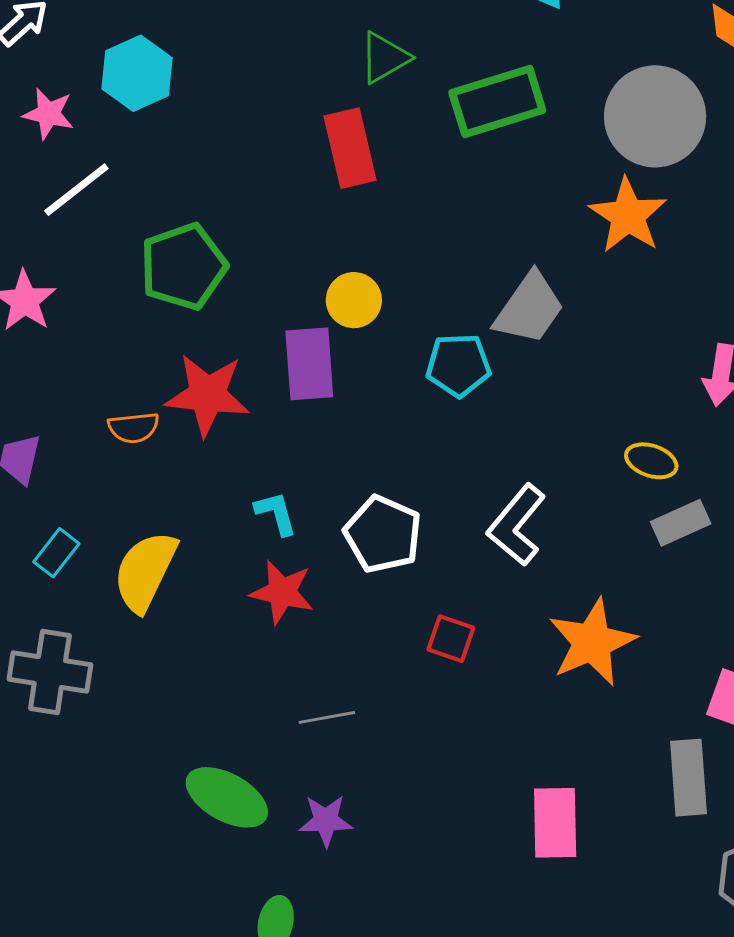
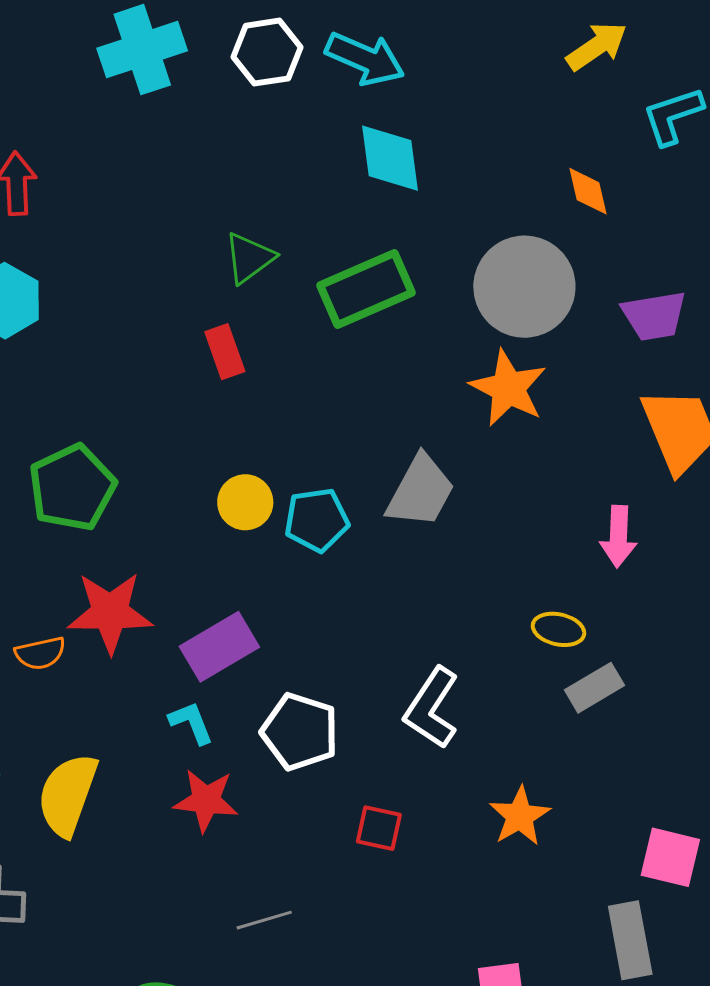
red rectangle: (350, 148) -> (225, 352), size x0.7
purple rectangle: (309, 364) -> (219, 647), moved, turned 70
cyan pentagon: (458, 365) -> (317, 520), moved
orange star: (592, 642) -> (520, 816), size x0.7

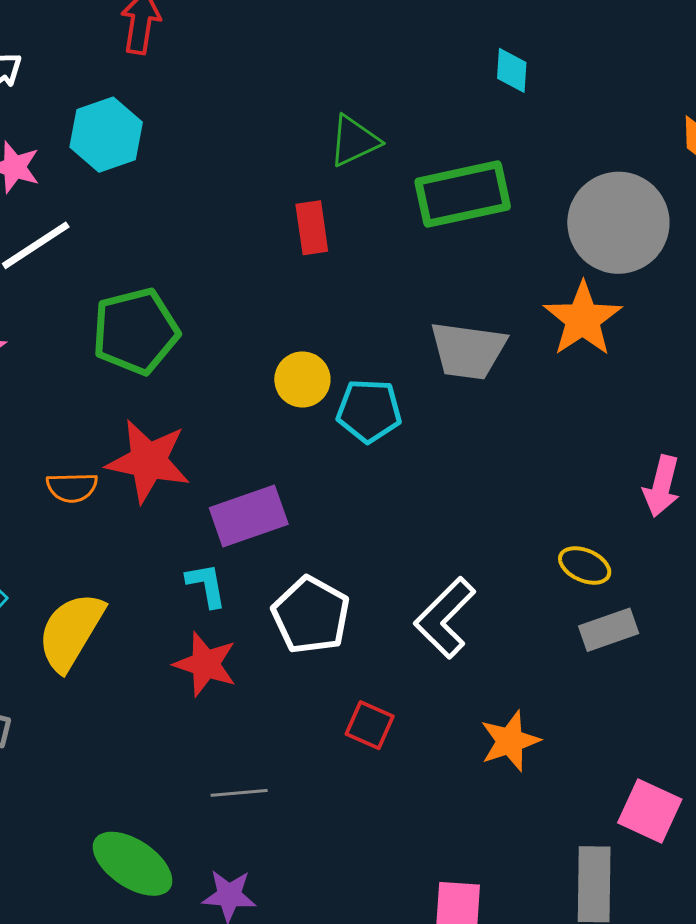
cyan diamond: (390, 158) -> (512, 70), size x0.6
gray trapezoid: (421, 491) -> (468, 351), moved, turned 58

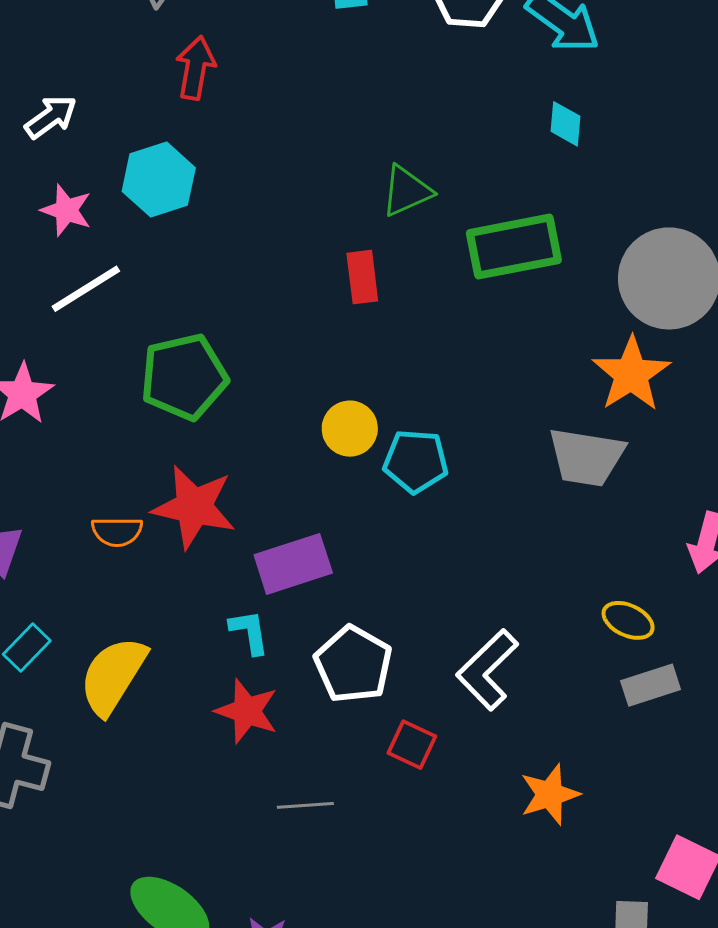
gray trapezoid: (468, 351) -> (586, 457), moved
red square: (370, 725) -> (412, 745), moved
gray line: (239, 793) -> (305, 805), moved

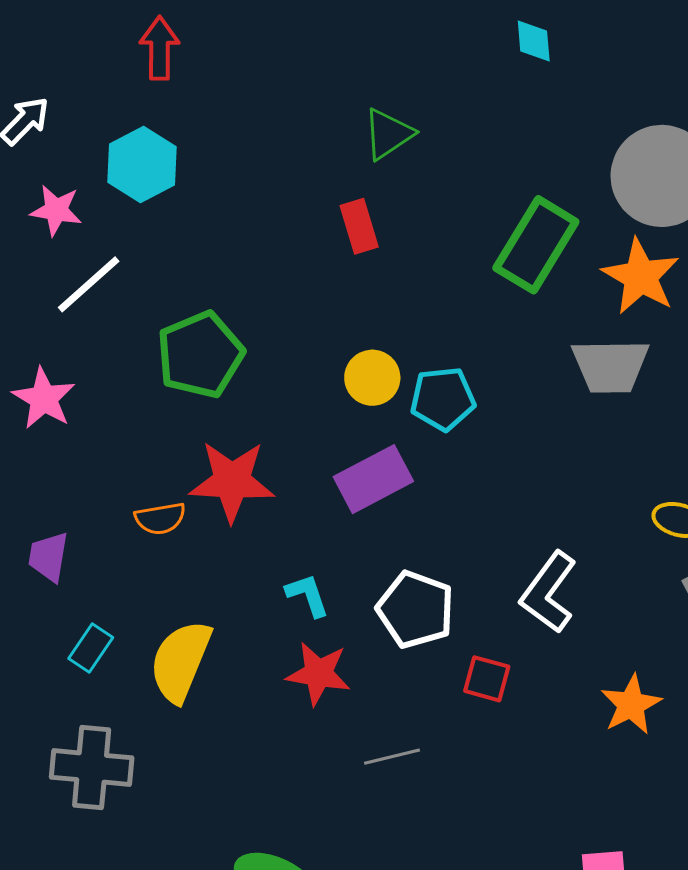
green rectangle: (514, 247) -> (536, 245), moved, turned -38
purple rectangle: (293, 564) -> (373, 479), moved

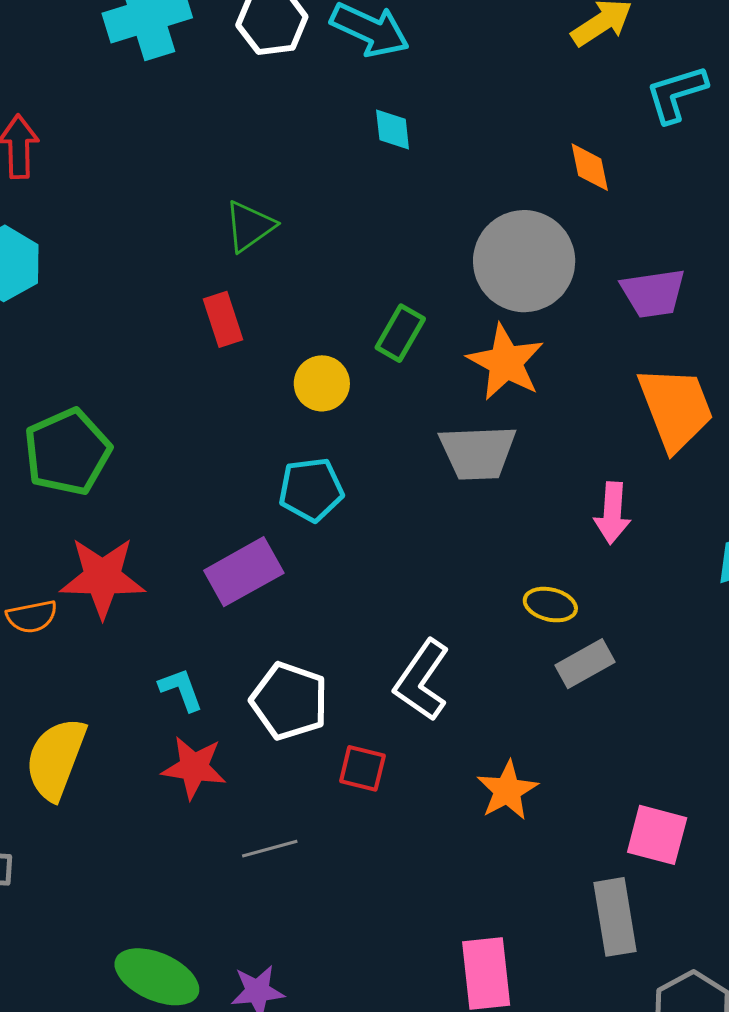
green rectangle: (536, 245) -> (400, 333), size x0.6
yellow circle: (372, 378) -> (322, 383), moved

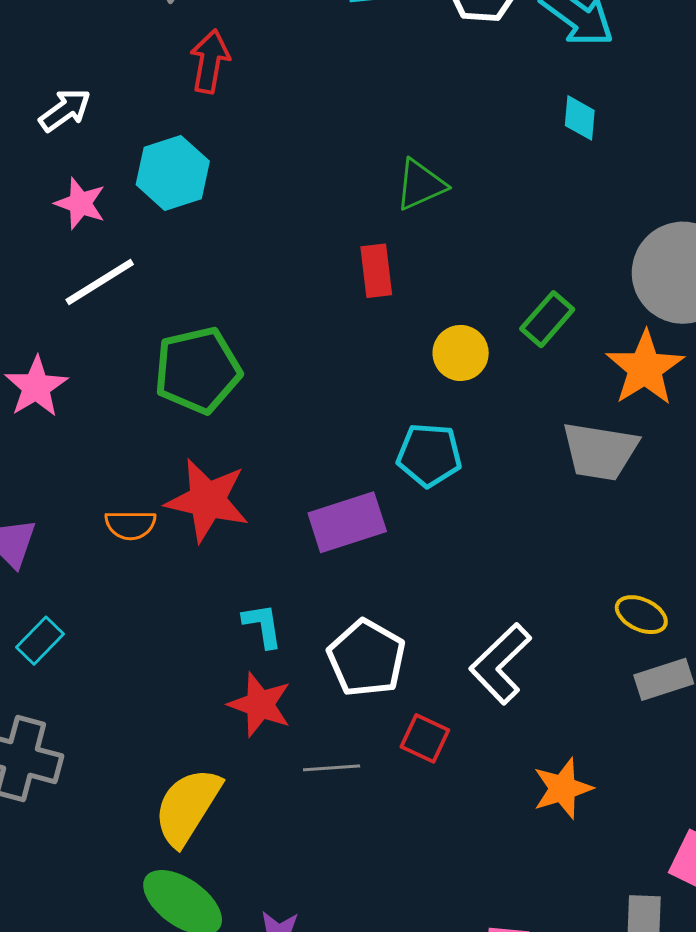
yellow semicircle: (56, 759) -> (187, 807), moved
gray line: (270, 849) -> (332, 768), moved

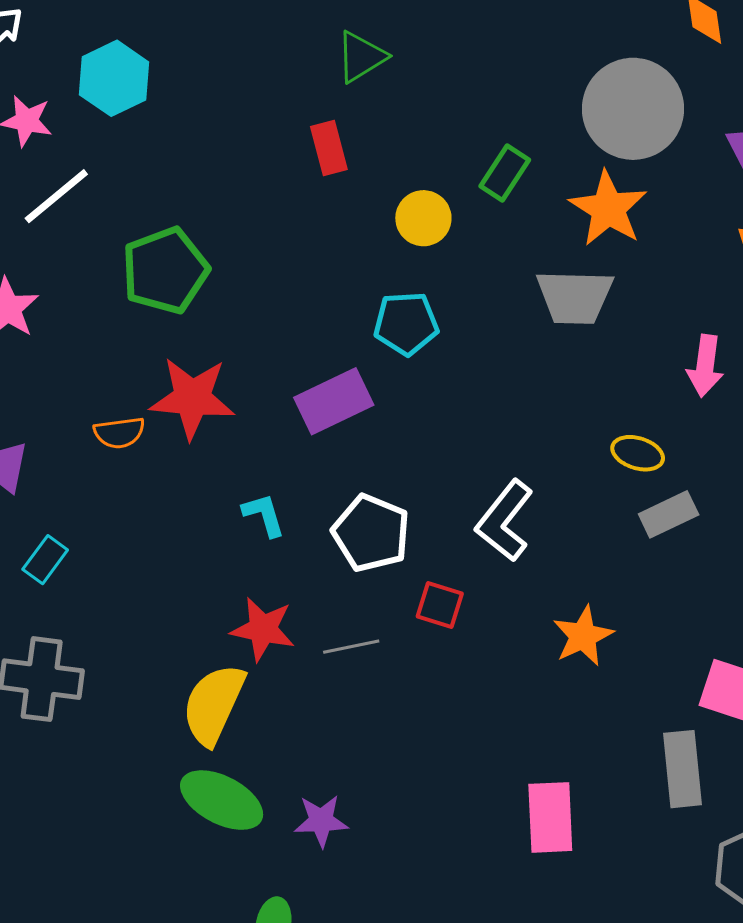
red star: (260, 705) -> (263, 629), moved

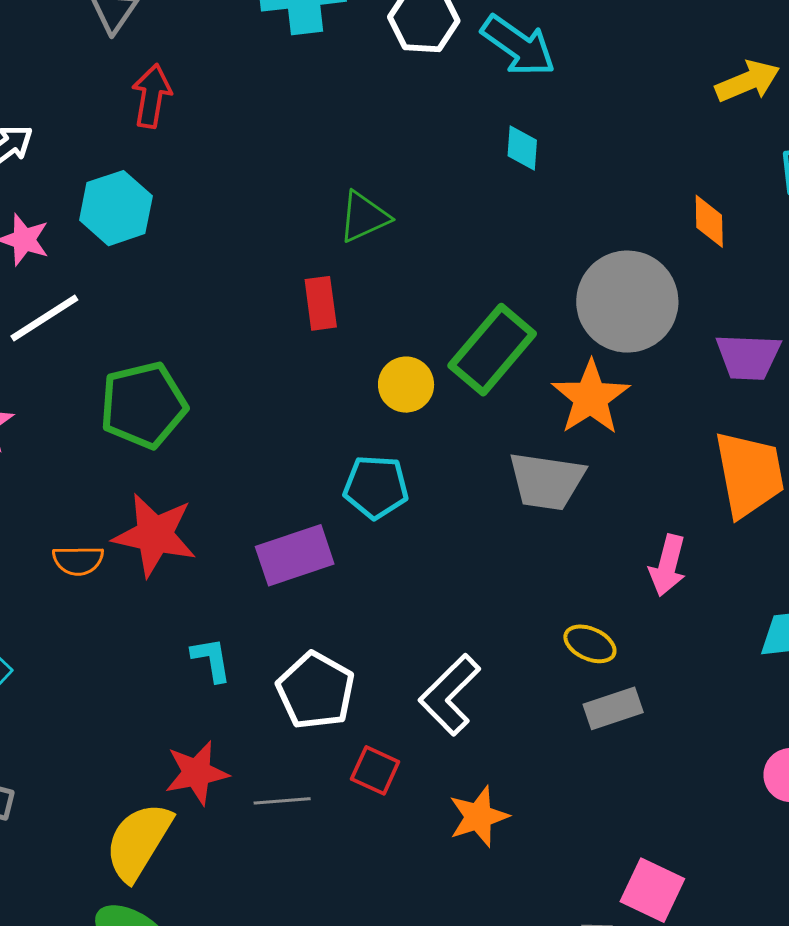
green rectangle: (505, 173) -> (492, 350), size x1.6
red star: (263, 629) -> (197, 773), turned -30
orange star: (583, 636) -> (479, 817), moved

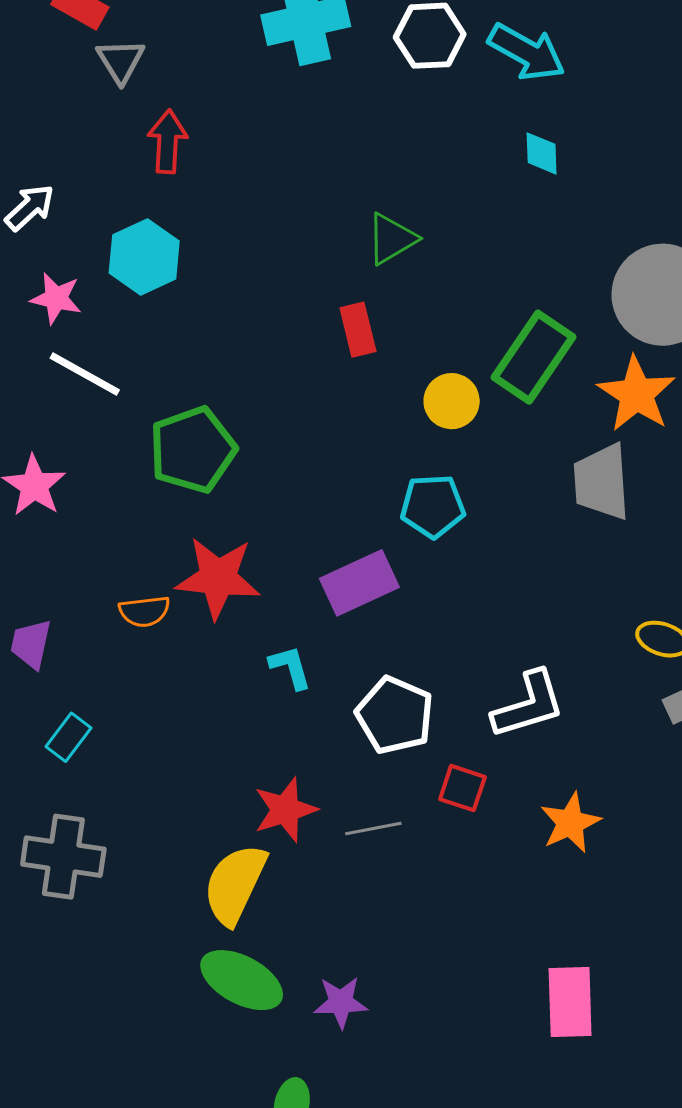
white line: (44, 318) -> (85, 374), turned 68
gray trapezoid: (547, 481) -> (602, 482), turned 84
cyan L-shape: (211, 659) -> (290, 667), moved
white L-shape: (450, 695) -> (528, 705), turned -146

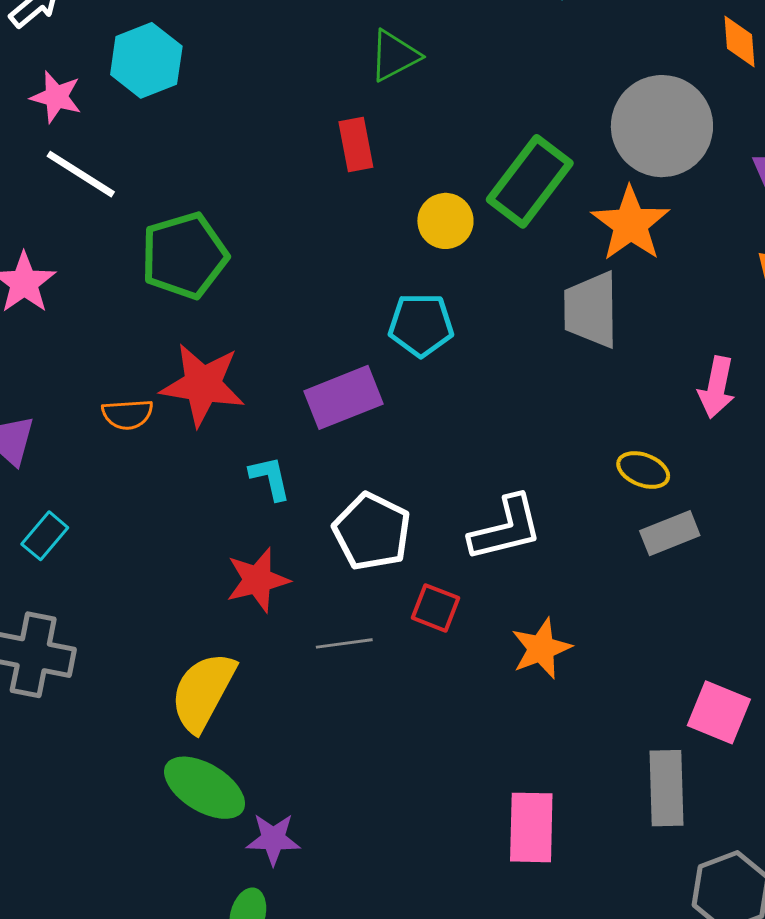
red star: (285, 810) -> (258, 580), moved
purple star: (341, 1002) -> (273, 839), moved

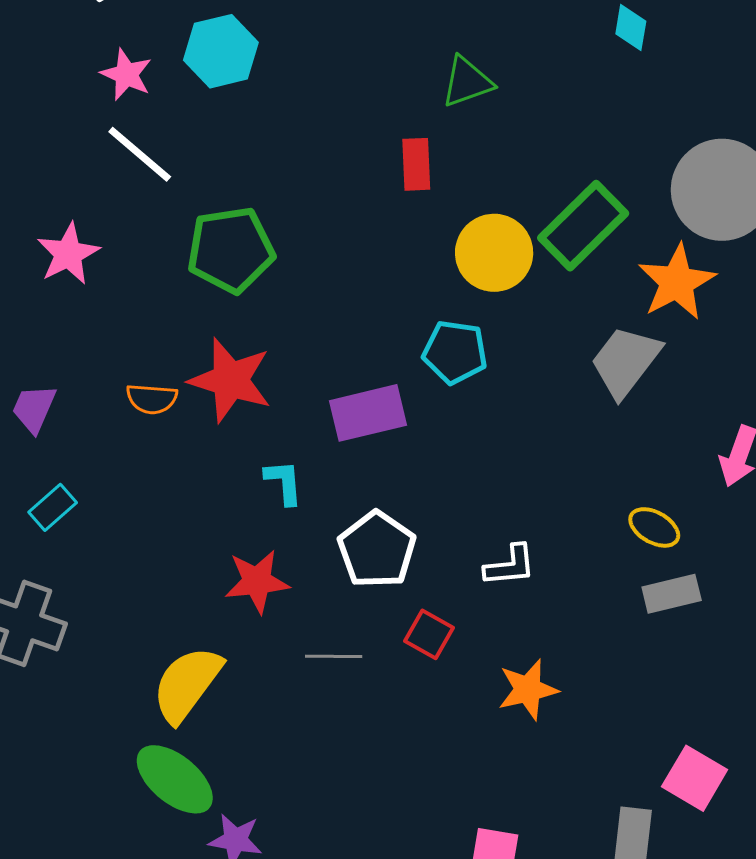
yellow circle: (445, 221) -> (494, 253), size x1.4
gray trapezoid: (591, 310) -> (625, 361), turned 30
white L-shape: (506, 528) -> (510, 566), size x0.7

